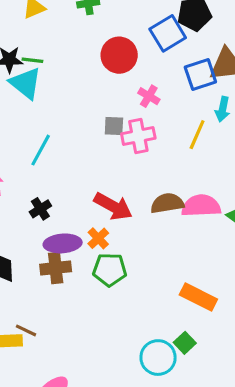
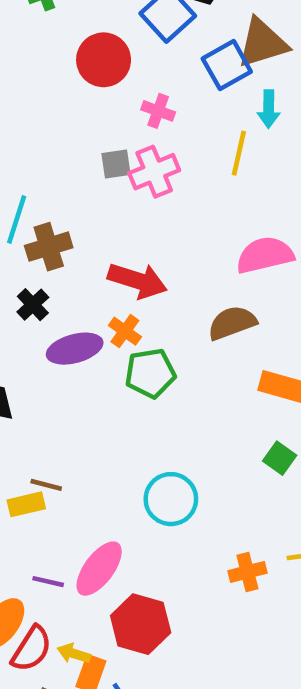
brown semicircle: (167, 203) -> (232, 323), moved
brown cross: (56, 268) -> (49, 247), moved
cyan circle: (158, 358) -> (171, 499), moved

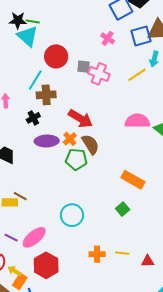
red circle: (104, 60) -> (56, 56), moved
pink cross: (158, 111) -> (108, 38), moved
yellow line: (239, 153) -> (137, 75), turned 30
pink cross: (154, 172) -> (99, 74), turned 30
brown semicircle: (232, 323) -> (90, 144), moved, turned 65

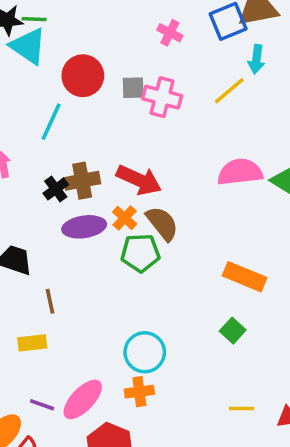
brown cross: (46, 95) -> (82, 181), moved
brown line: (20, 196) -> (50, 301), moved, turned 56
orange cross: (97, 254) -> (139, 392), moved

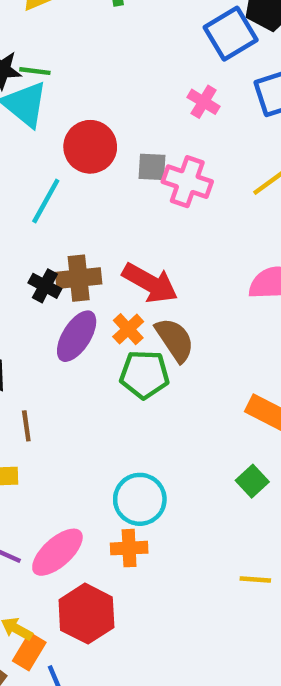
black cross: (56, 189) -> (45, 286), turned -30
purple ellipse: (84, 227) -> (77, 336), turned -54

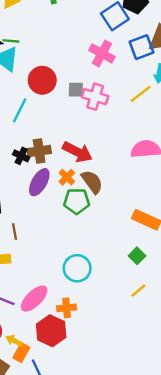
pink cross: (204, 102) -> (102, 53), size x1.5
orange cross: (129, 548) -> (67, 308), moved
yellow line: (255, 580) -> (138, 291), moved, turned -42

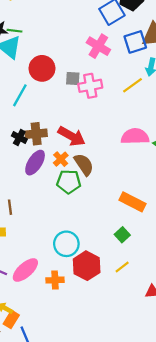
pink cross: (95, 97) -> (90, 86), turned -30
red hexagon: (51, 331) -> (87, 266), moved

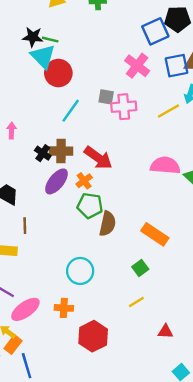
red circle: (42, 68) -> (58, 73), moved
cyan line: (20, 95) -> (71, 111), moved
brown semicircle: (84, 164) -> (107, 224), moved, turned 40
red hexagon: (87, 266) -> (93, 336), moved
pink ellipse: (25, 270) -> (25, 309), moved

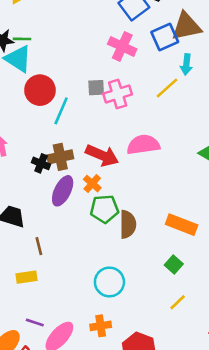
red circle: (58, 73) -> (40, 90), moved
pink semicircle: (165, 165) -> (143, 145), moved

